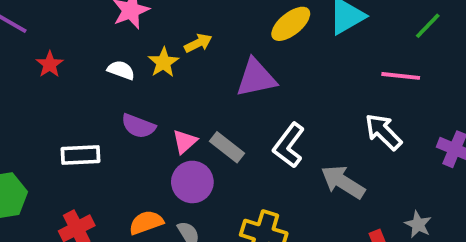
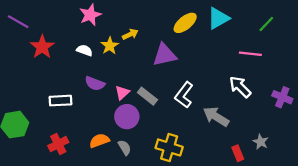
red star: (50, 64) -> (42, 47), size x1.5

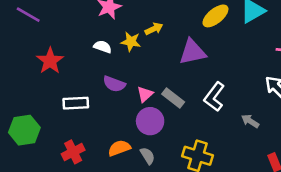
yellow star: (110, 46) -> (131, 42), turned -30
red star: (42, 47) -> (50, 61), moved
gray arrow: (216, 117) -> (250, 121), size x0.6

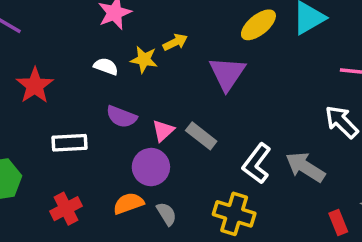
purple triangle: (192, 52) -> (227, 73), turned -44
white L-shape: (214, 97) -> (257, 164), moved
purple circle: (150, 121) -> (151, 167), moved
gray arrow: (250, 121) -> (305, 167), size x1.6

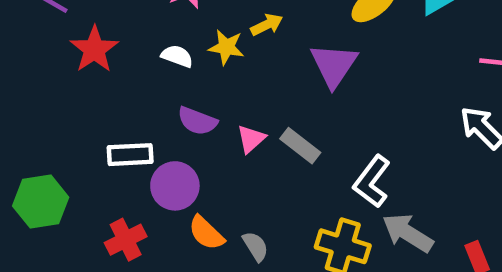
red star: (35, 86) -> (94, 49), moved
purple circle: (151, 167) -> (175, 186), moved
gray arrow: (305, 167) -> (408, 233), moved
orange semicircle: (128, 203) -> (206, 233), turned -116

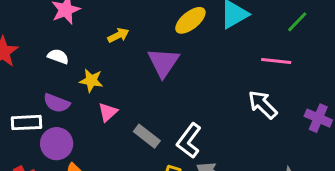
yellow star: (226, 47) -> (91, 80), moved
purple semicircle: (197, 121) -> (57, 103), moved
gray rectangle: (300, 146) -> (147, 136), moved

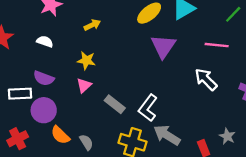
purple triangle: (163, 62) -> (163, 46), moved
yellow star: (91, 80) -> (86, 60), moved

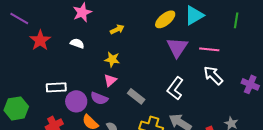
green line: (233, 14) -> (236, 20), turned -35
pink line: (217, 45) -> (209, 49), moved
purple semicircle: (44, 78) -> (99, 98), moved
white L-shape: (148, 108) -> (175, 88), moved

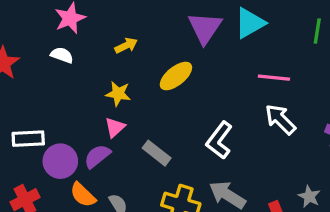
yellow ellipse: (165, 19) -> (176, 76), moved
white semicircle: (77, 43) -> (62, 55), moved
purple triangle: (177, 47) -> (205, 28), moved
purple semicircle: (99, 98) -> (97, 156), turned 120

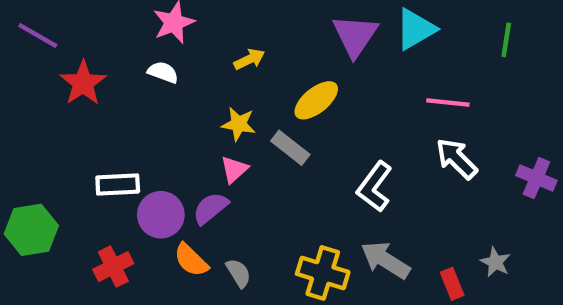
gray rectangle: (157, 153) -> (290, 148), moved

